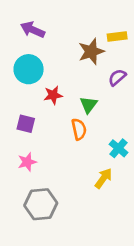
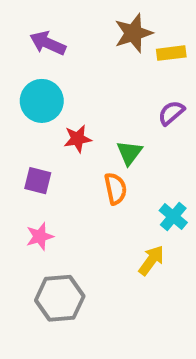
brown star: (91, 51) -> (133, 33), moved

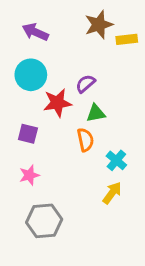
purple semicircle: (171, 113) -> (85, 84), moved
red star: (78, 139) -> (57, 103), size x1.4
green triangle: (129, 153) -> (96, 113), turned 42
cyan cross: (173, 216) -> (116, 160), moved

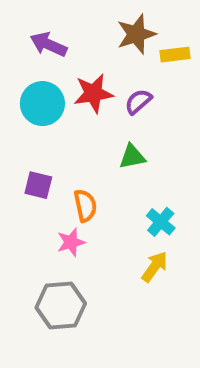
purple semicircle: (85, 84) -> (138, 102), moved
red star: (57, 103) -> (93, 93), moved
orange semicircle: (85, 140) -> (85, 206), moved
pink star: (29, 175) -> (71, 242), moved

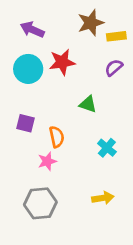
purple semicircle: (138, 102) -> (114, 68), moved
green triangle: (132, 157) -> (88, 104), turned 30
yellow arrow: (155, 267) -> (103, 198), moved, turned 45

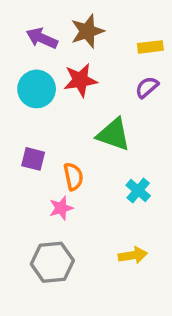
brown star: (91, 23) -> (87, 31), moved
green triangle: (88, 104) -> (114, 134), size x1.5

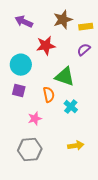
brown star: (87, 31) -> (63, 20), moved
cyan circle: (37, 89) -> (21, 65), moved
orange semicircle: (73, 176) -> (49, 95), moved
cyan cross: (138, 190) -> (71, 107), moved

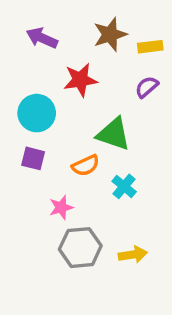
orange semicircle: (49, 95) -> (86, 165), turned 77
gray hexagon: (30, 150) -> (80, 248), moved

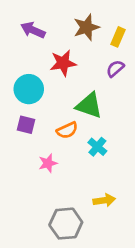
yellow rectangle: (150, 47) -> (118, 37), turned -60
gray hexagon: (80, 248) -> (66, 224), moved

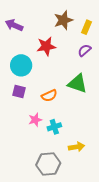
purple arrow: (33, 30) -> (14, 25), moved
green triangle: (89, 106) -> (77, 84), moved
cyan cross: (97, 147) -> (54, 127), moved, turned 32

